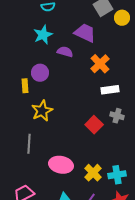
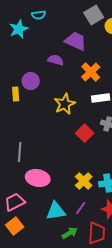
cyan star: (43, 35) -> (19, 29), moved
yellow star: (42, 111) -> (65, 104), moved
pink ellipse: (61, 165) -> (38, 178), moved

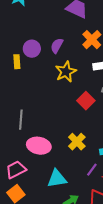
purple semicircle: (56, 60) -> (57, 46), moved, turned -77
yellow cross: (84, 181) -> (77, 142), moved
purple line: (81, 208) -> (92, 170), moved

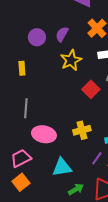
yellow rectangle: (17, 62) -> (22, 68), moved
yellow cross: (77, 142) -> (82, 130), turned 30

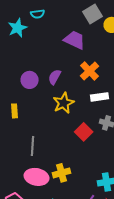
gray line: (26, 108) -> (33, 146), moved
yellow cross: (82, 130) -> (62, 173), moved

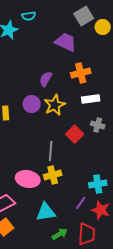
orange cross: (90, 71) -> (81, 73), turned 30
purple circle: (30, 80) -> (32, 104), moved
gray line: (33, 146) -> (51, 151), moved

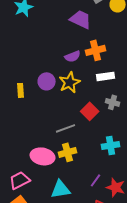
purple semicircle: (46, 79) -> (73, 56), moved, turned -140
gray line: (51, 151) -> (66, 128), turned 66
cyan cross: (98, 184) -> (111, 145), moved

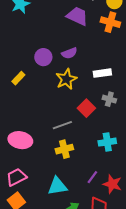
orange cross: (96, 50) -> (110, 22), moved, turned 30
purple circle: (47, 81) -> (43, 57), moved
yellow rectangle: (21, 90) -> (18, 78), moved, turned 48
pink ellipse: (43, 156) -> (20, 140), moved

